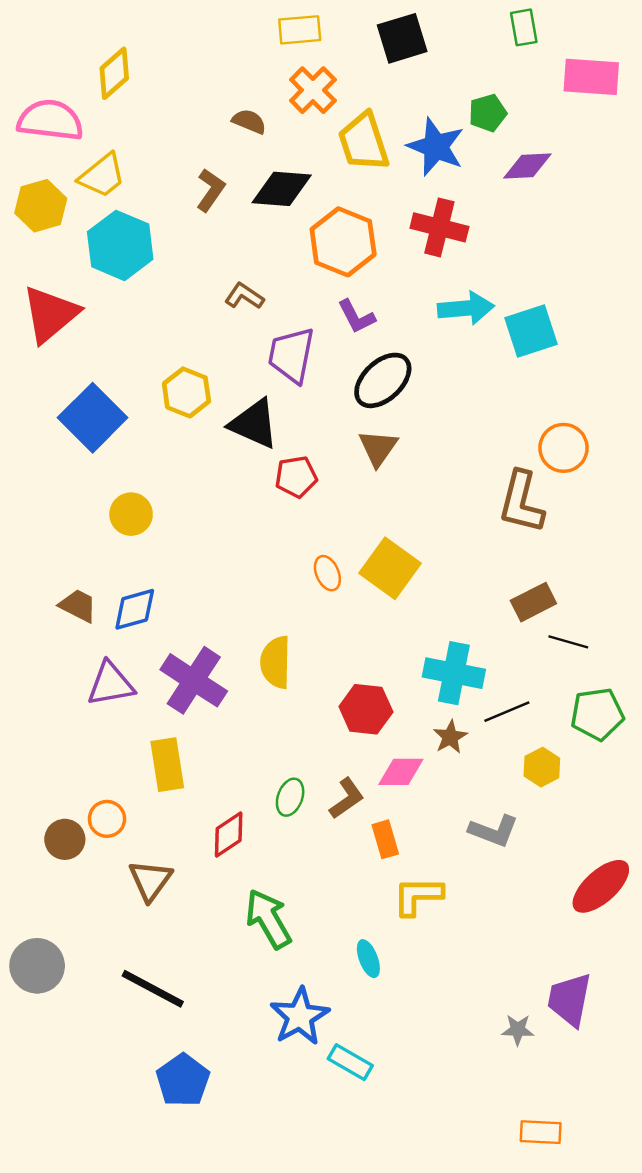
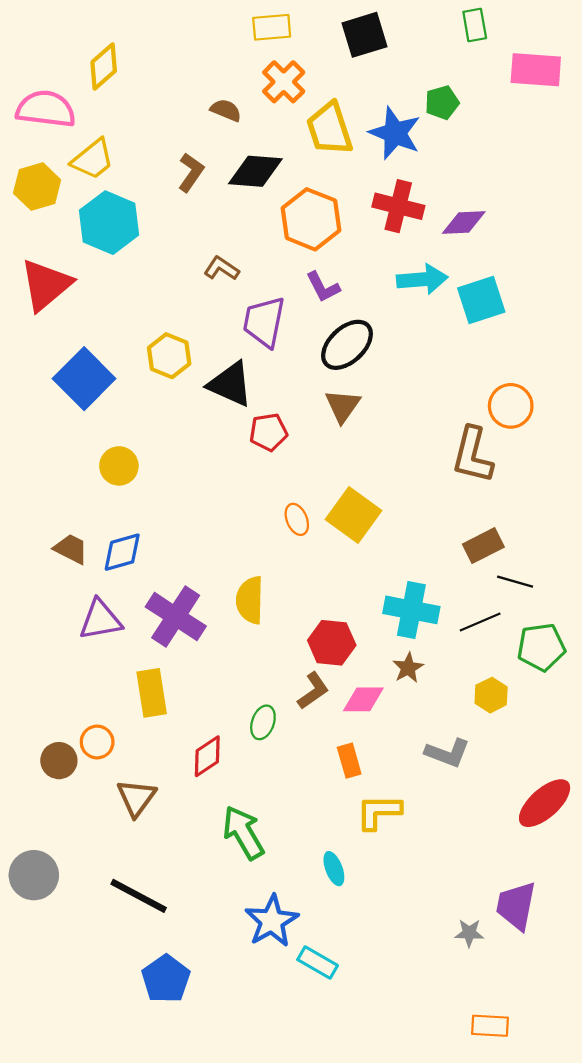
purple diamond: (527, 166) -> (464, 223), moved
black line: (507, 712) -> (480, 622), moved
brown L-shape: (347, 798) -> (313, 691), moved

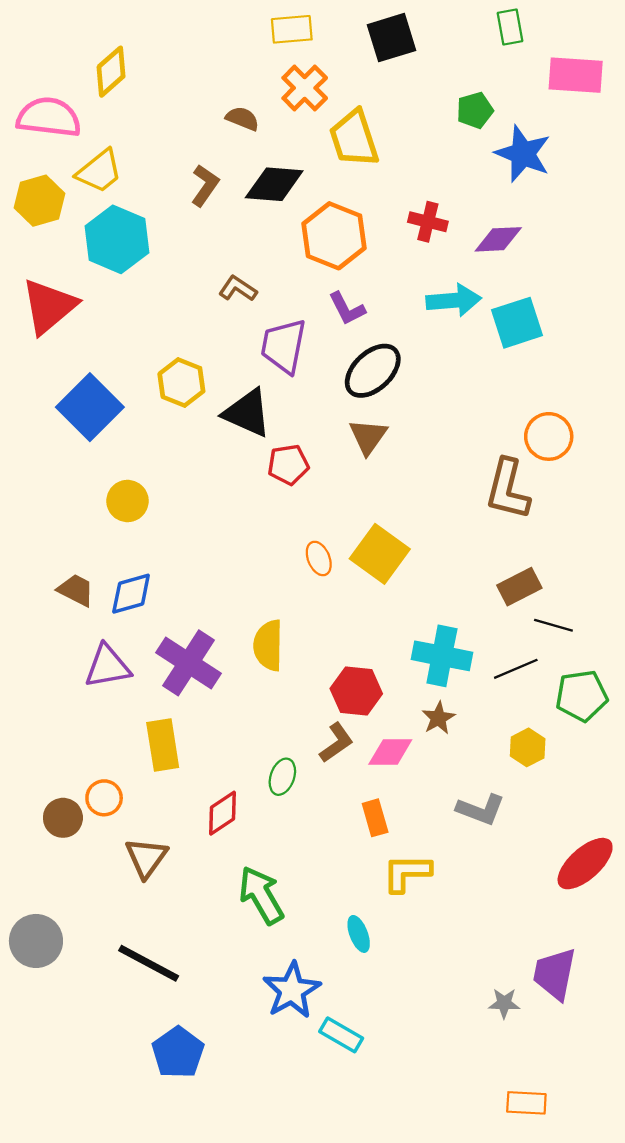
blue star: (395, 133) -> (523, 154), moved
red cross: (398, 206) -> (428, 222), size x0.7

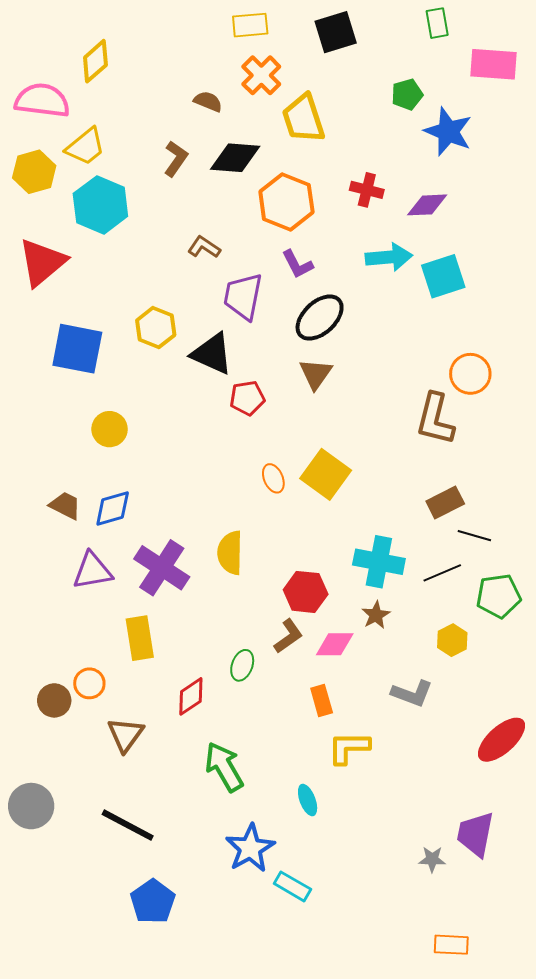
blue square: (90, 407) -> (77, 349), turned -34

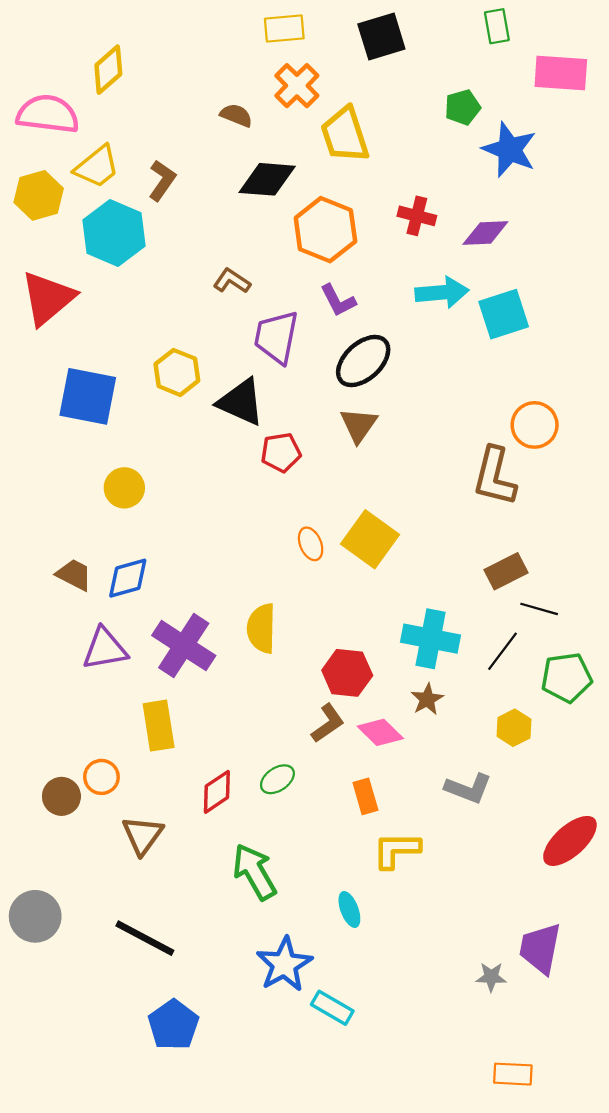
brown L-shape: (176, 159) -> (162, 180), moved
black line: (442, 573) -> (503, 651), turned -30
pink diamond: (335, 644) -> (380, 732), turned 45
green ellipse: (242, 665) -> (277, 779), moved, turned 36

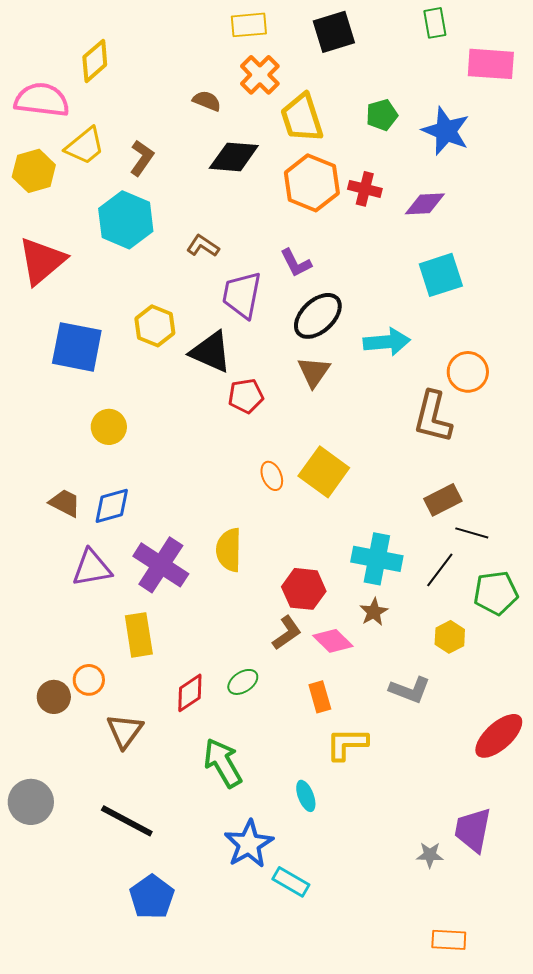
green pentagon: (463, 107) -> (382, 115), moved
orange hexagon: (325, 230) -> (312, 183), moved
cyan hexagon: (114, 233) -> (126, 220), moved
cyan arrow: (442, 292) -> (387, 342), moved

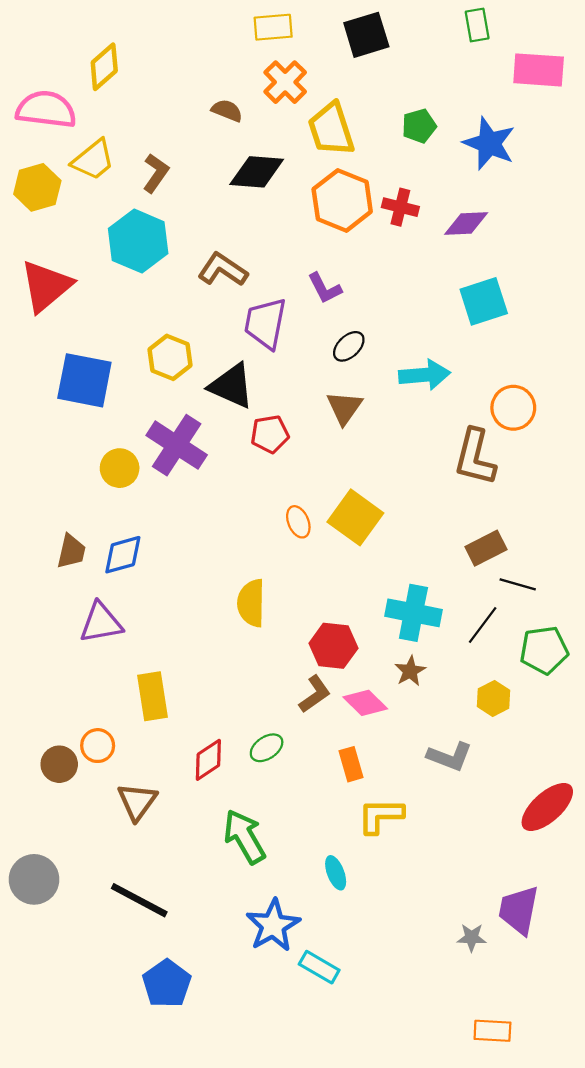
brown L-shape: (203, 246) -> (223, 270), size x1.4
black ellipse: (318, 316) -> (349, 346), size x0.6
brown trapezoid: (65, 503) -> (71, 551), turned 76
purple cross: (161, 565) -> (177, 445), moved

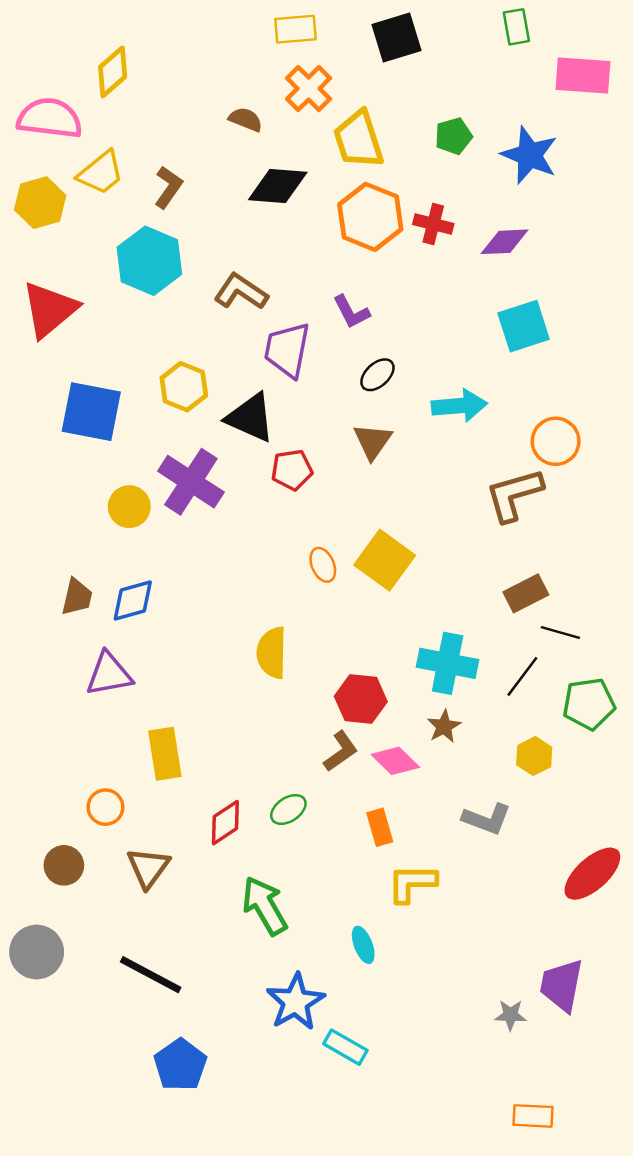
brown L-shape: (475, 457) -> (514, 495), turned 60
brown circle: (59, 764) -> (64, 865), moved

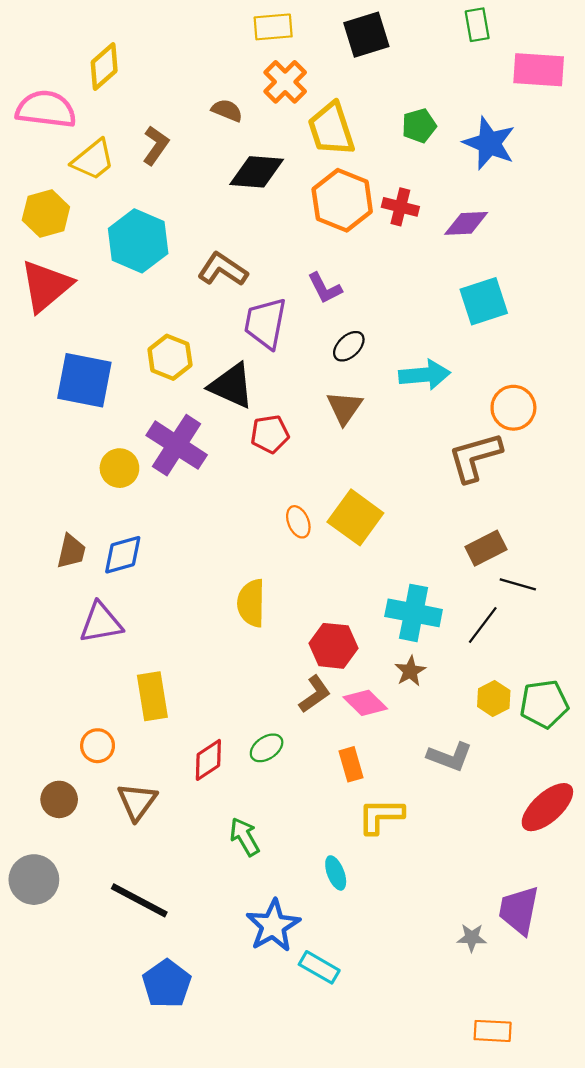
brown L-shape: (168, 187) -> (156, 145), moved
yellow hexagon: (40, 203) -> (46, 213), moved
green pentagon: (589, 704) -> (544, 704), moved
green arrow: (265, 906) -> (245, 837), size x0.7

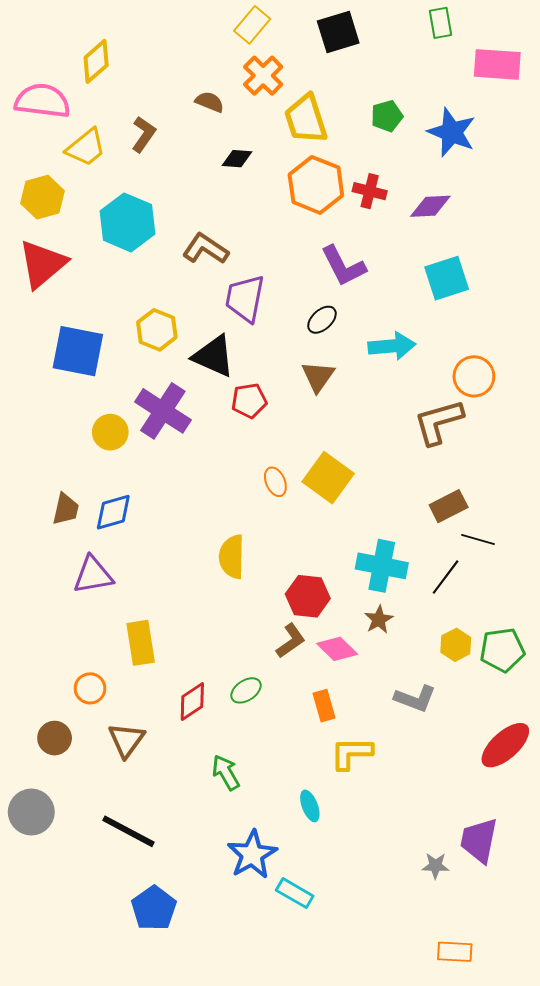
yellow rectangle: (273, 27) -> (252, 25), turned -45
black diamond: (257, 172) -> (237, 159), size x0.6
purple L-shape: (325, 288) -> (343, 266), moved, size x1.4

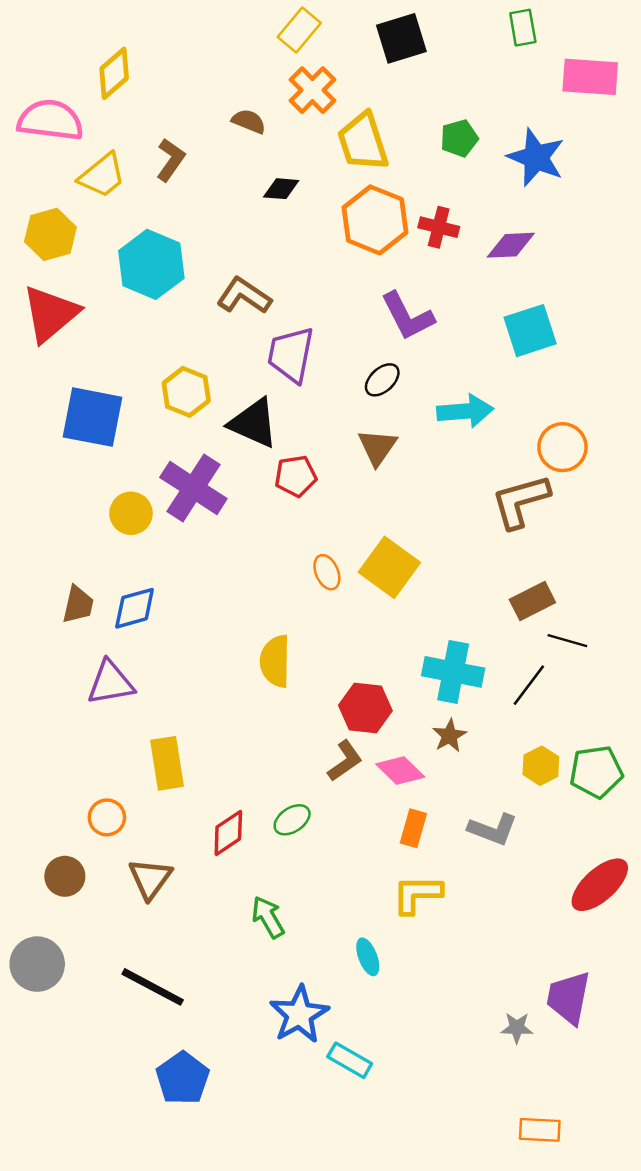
orange rectangle: (324, 706) -> (413, 828), moved, turned 32

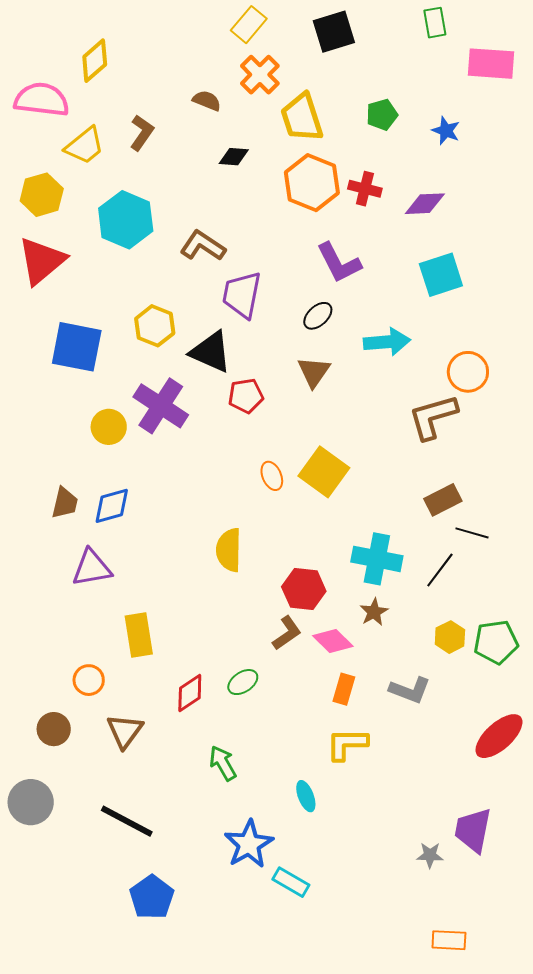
blue star: (536, 157) -> (446, 131), size x0.6

